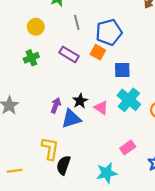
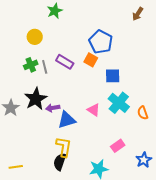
gray line: (77, 22) -> (45, 67), moved
blue pentagon: (109, 32) -> (101, 42), turned -30
black star: (80, 101) -> (36, 99), moved, size x1.6
purple arrow: (56, 105) -> (53, 108), turned -120
yellow L-shape: (50, 149) -> (64, 147), moved

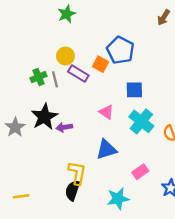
yellow circle: (35, 37) -> (65, 56), moved
orange square: (91, 60) -> (101, 64), moved
pink triangle: (94, 110) -> (106, 112), moved
blue triangle: (67, 120) -> (106, 149), moved

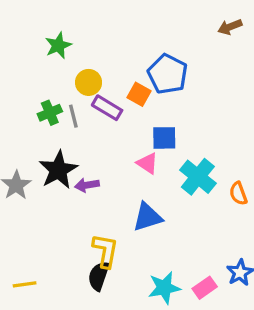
green star: (67, 14) -> (58, 45), moved
brown arrow: (164, 17) -> (230, 27), turned 35
blue square: (134, 90) -> (164, 138), moved
pink rectangle: (140, 172) -> (205, 288), moved

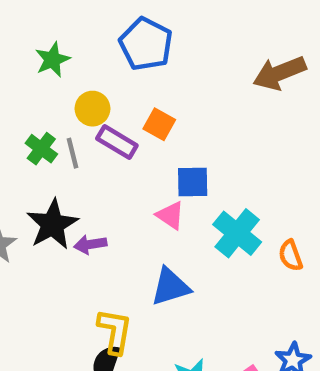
brown arrow: (230, 27) -> (279, 73), moved, size x1.6
blue pentagon: (168, 74) -> (146, 44), moved
green cross: (50, 113) -> (41, 149), turned -30

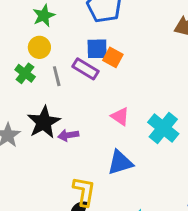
yellow circle: (92, 109) -> (39, 47), moved
green cross: (41, 149) -> (25, 73), moved
blue square: (193, 182) -> (97, 49), moved

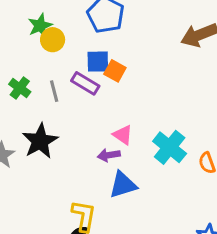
yellow circle: (39, 47) -> (53, 40), moved
purple arrow: (68, 135) -> (109, 155), moved

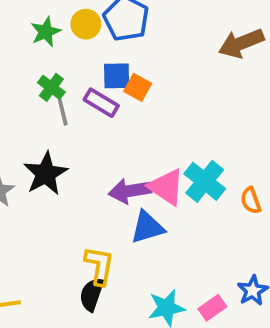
yellow circle: (53, 40) -> (86, 24), moved
green cross: (20, 88) -> (51, 87), moved
pink triangle: (123, 135) -> (166, 187), moved, size x1.5
purple arrow: (109, 155) -> (130, 191), size x1.5

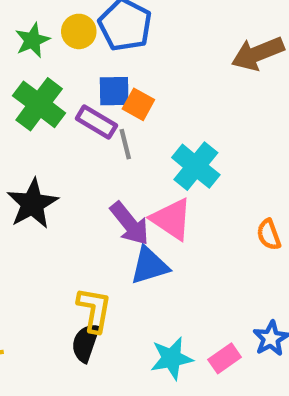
green cross: (51, 87) -> (39, 104), size x1.6
gray line: (63, 112) -> (125, 144), moved
cyan cross: (205, 181) -> (196, 166), moved
purple arrow: (130, 191) -> (130, 224), turned -120

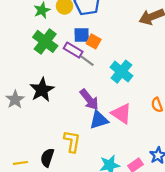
gray line: (125, 144) -> (87, 61), turned -40
pink triangle: (172, 219) -> (121, 113), moved
black semicircle: (85, 343) -> (47, 158), moved

